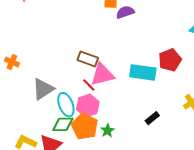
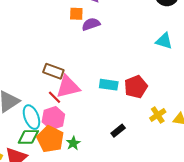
red pentagon: (170, 60) -> (136, 87), moved
cyan rectangle: (143, 72) -> (109, 85), size x0.7

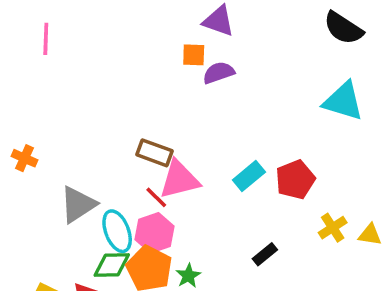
cyan triangle: (164, 41) -> (343, 101), size x1.4
cyan rectangle: (109, 85) -> (249, 176), turned -48

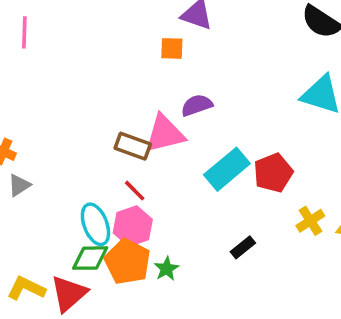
purple semicircle: (219, 73) -> (197, 105), moved
cyan rectangle: (249, 176) -> (227, 169), size x1.4
pink triangle: (179, 180) -> (165, 134), moved
gray triangle: (78, 204) -> (19, 185), moved, size x0.6

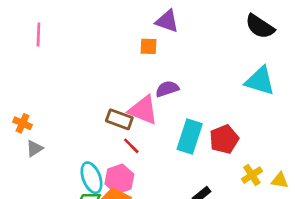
pink triangle: (165, 134) -> (143, 110), turned 36
cyan rectangle: (227, 169) -> (190, 137), turned -32
red line: (135, 191) -> (131, 146), moved

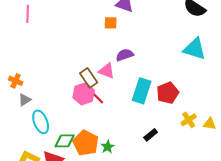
pink triangle: (143, 110) -> (107, 71), size x0.7
brown rectangle: (119, 119) -> (89, 78), turned 36
cyan ellipse: (91, 178) -> (41, 122), moved
pink hexagon: (119, 179) -> (84, 94), moved

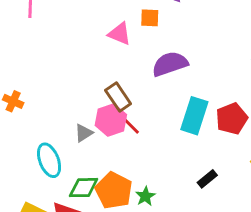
purple semicircle: (125, 55) -> (170, 64), size x1.4
pink triangle: (107, 71) -> (120, 34), moved
gray triangle: (25, 100) -> (84, 133), moved

